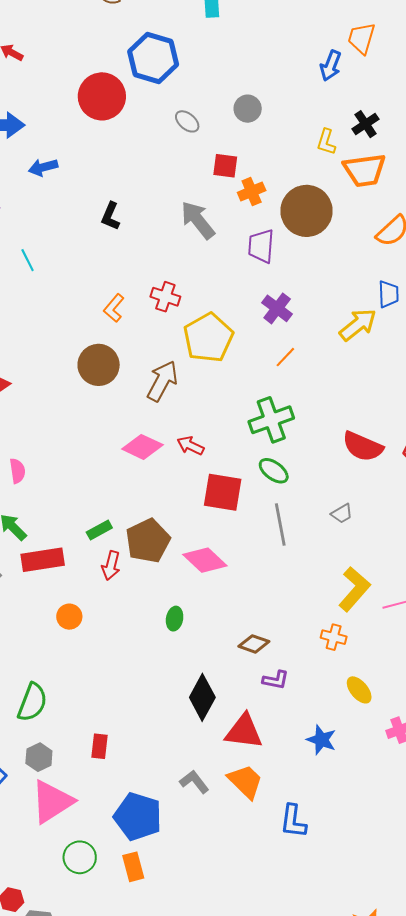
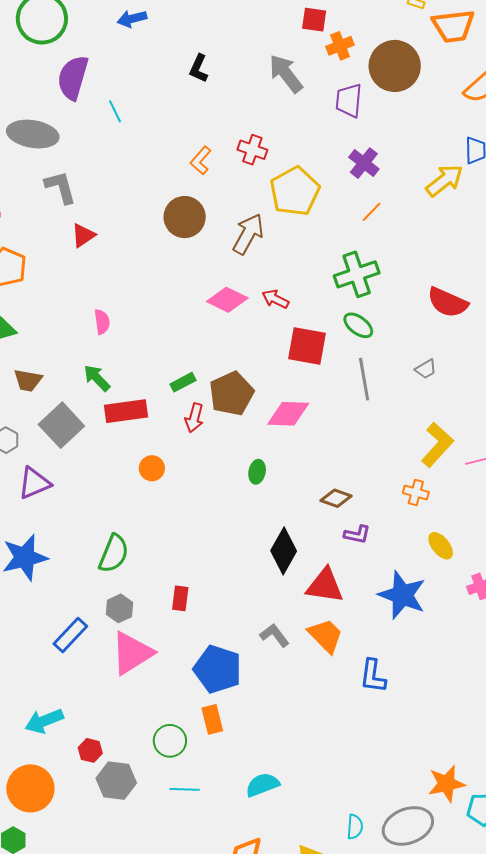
pink diamond: (205, 560) -> (288, 414), turned -42
blue star: (321, 740) -> (402, 595), size x1.6
green circle: (80, 857) -> (170, 741), moved

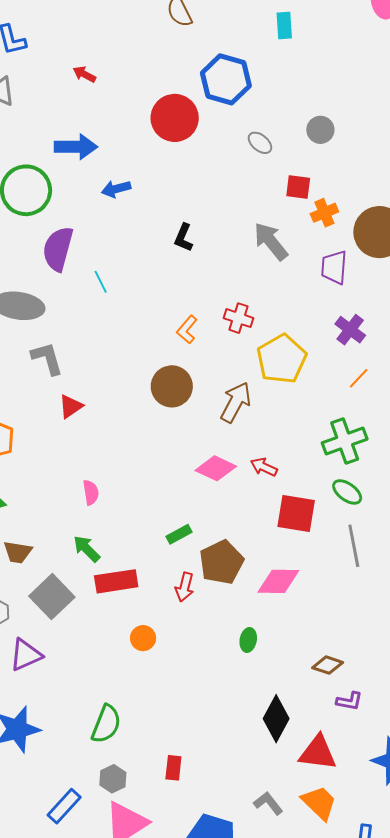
green rectangle: (183, 382) -> (179, 534), moved

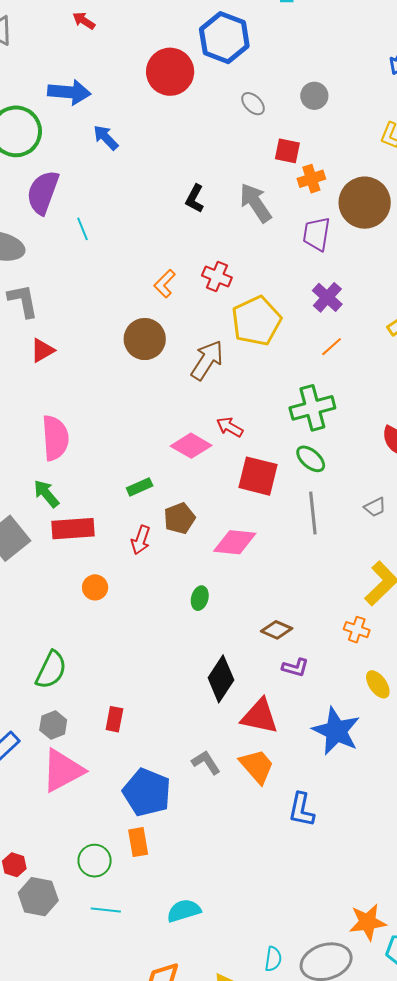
blue arrow: (116, 189) -> (106, 138), turned 56
black L-shape: (184, 238) -> (195, 199), moved
pink diamond: (216, 468) -> (191, 446), moved
pink semicircle: (91, 492) -> (55, 438), size x1.8
brown pentagon: (221, 562) -> (179, 518), size x0.7

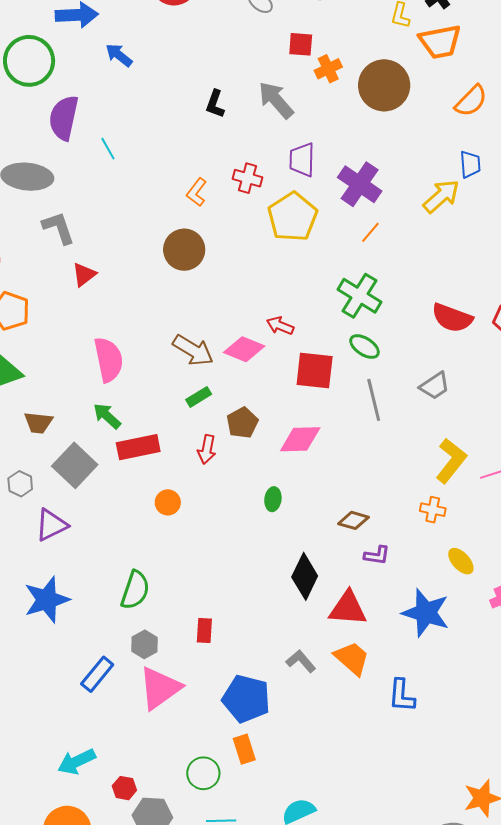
purple trapezoid: (317, 234) -> (302, 160), moved
purple cross: (327, 297) -> (360, 184), size x1.4
brown arrow: (207, 360) -> (193, 350), moved, turned 96
green cross: (312, 408) -> (360, 296), turned -36
gray trapezoid: (375, 507) -> (435, 386), size x1.4

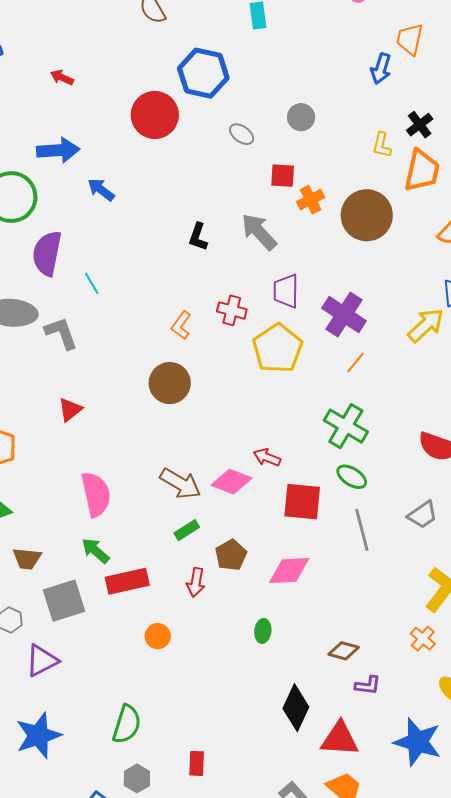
orange trapezoid: (440, 42) -> (422, 171), turned -66
gray L-shape: (58, 228) -> (61, 333), moved
gray square: (75, 465) -> (64, 601), turned 30
orange cross: (433, 510) -> (423, 639), turned 30

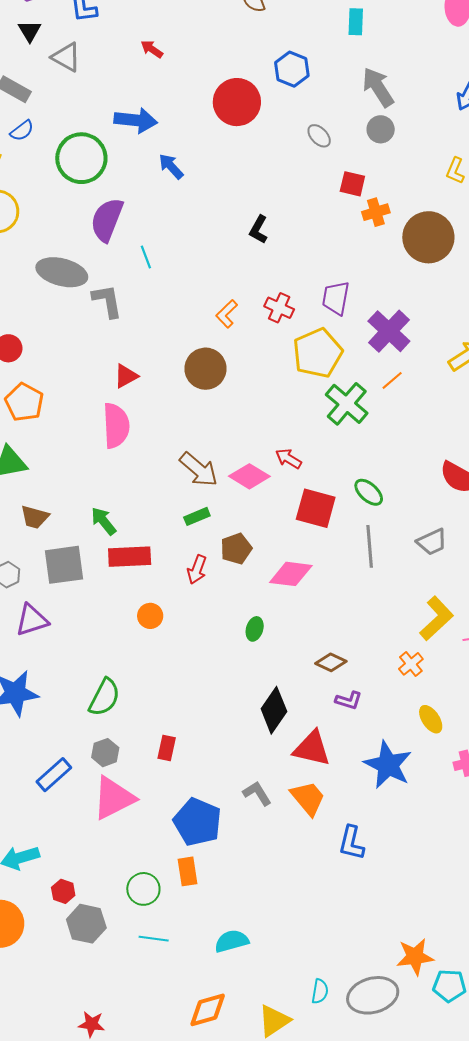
blue hexagon: (203, 73) -> (292, 69), size x0.7
gray arrow: (259, 232) -> (378, 87), moved
red triangle: (70, 410) -> (126, 376), moved
green cross: (346, 426) -> (347, 404), moved
pink semicircle: (96, 494) -> (116, 426), moved

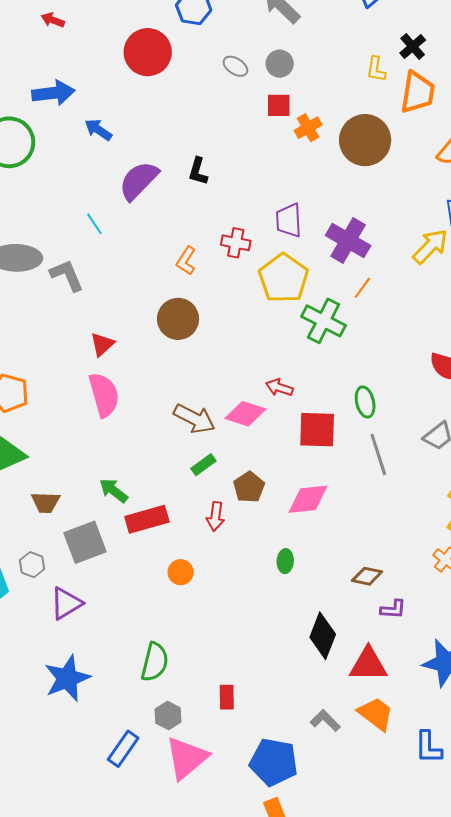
gray circle: (381, 129) -> (280, 64), moved
purple semicircle: (107, 220) -> (139, 181), moved, turned 36
green ellipse: (369, 492) -> (365, 402), turned 48

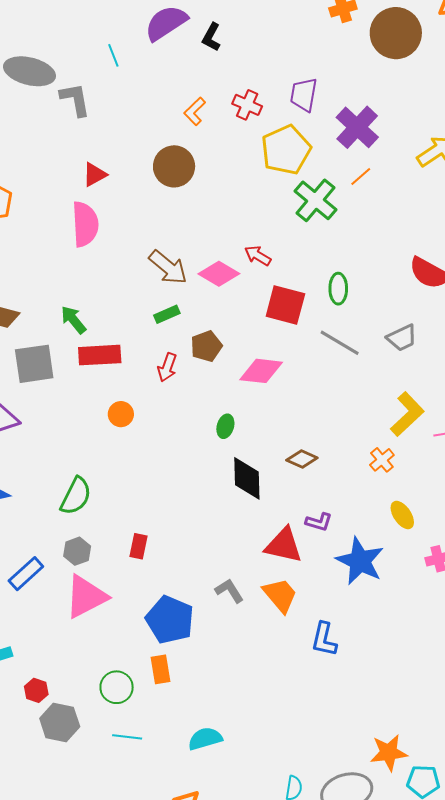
black L-shape: (198, 171) -> (211, 37), moved
gray line: (378, 454) -> (340, 343), turned -54
purple L-shape: (393, 609) -> (319, 522), moved
black diamond: (323, 636) -> (247, 478), moved, turned -36

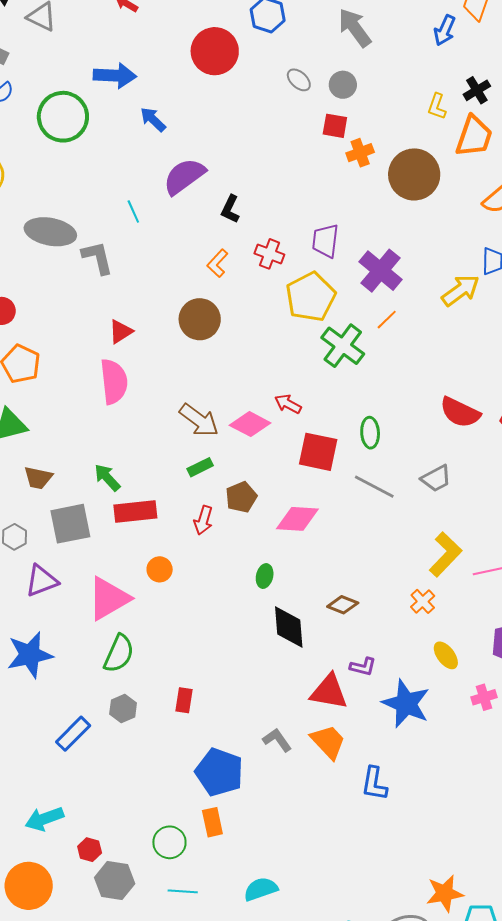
black L-shape: (211, 37) -> (230, 209), moved
pink triangle: (86, 597) -> (109, 599), moved

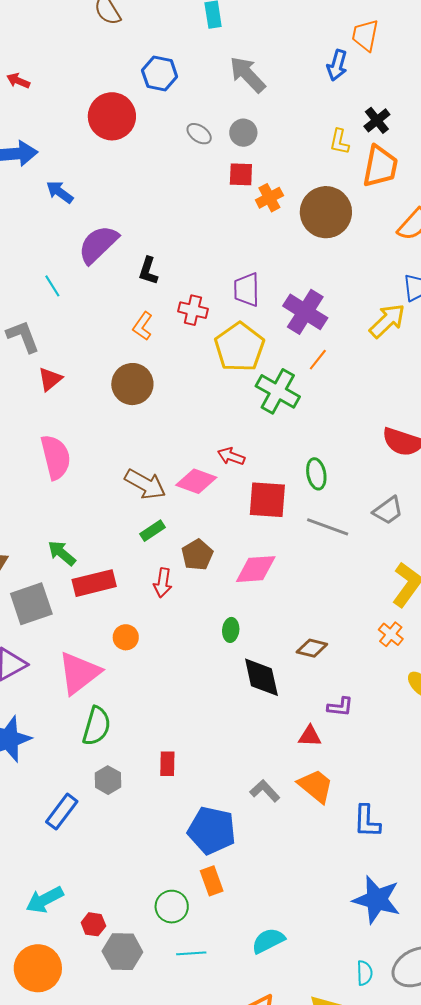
red triangle: (121, 332) -> (50, 379), moved
red triangle: (329, 692) -> (310, 736), size x0.6
blue star: (406, 704) -> (377, 900), moved

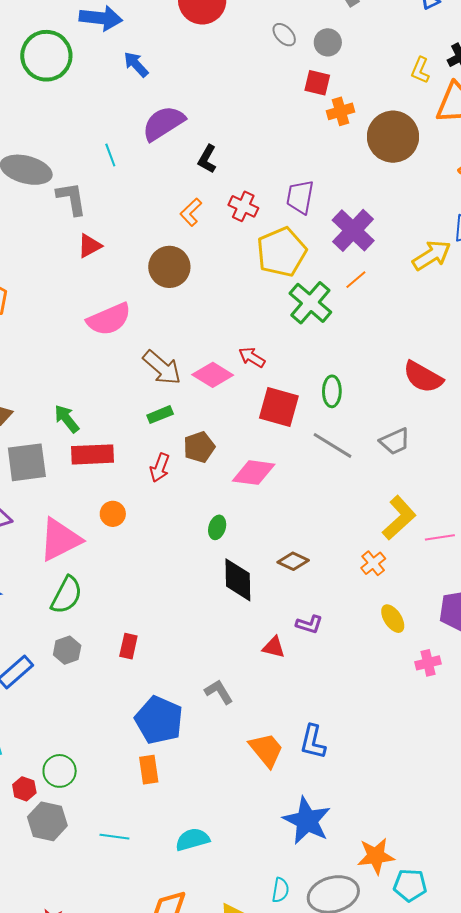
pink semicircle: (56, 457) -> (109, 319), moved, turned 69
orange trapezoid: (316, 786) -> (266, 750), moved
green circle: (172, 907) -> (60, 771), moved

